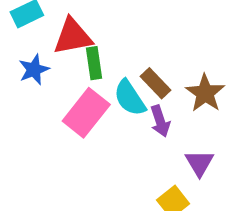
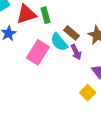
green rectangle: (94, 63) -> (45, 15), moved

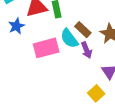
pink rectangle: (38, 52) -> (46, 48), turned 40

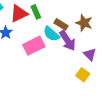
purple arrow: (87, 50) -> (67, 41), size x1.5

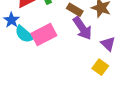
cyan semicircle: (51, 34) -> (24, 34), moved

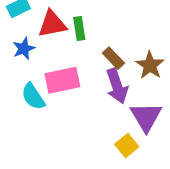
cyan semicircle: (24, 34) -> (33, 97), moved
purple triangle: (108, 44) -> (146, 117), size x1.5

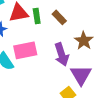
brown rectangle: (113, 58) -> (59, 17), moved

